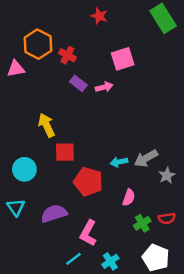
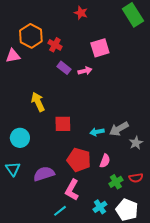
red square: (65, 152) -> (63, 124), moved
red pentagon: (88, 182) -> (79, 160), moved
cyan cross: (110, 261) -> (100, 207), moved

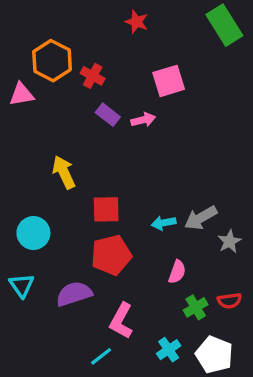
red pentagon: (79, 160) -> (111, 255), moved, turned -30

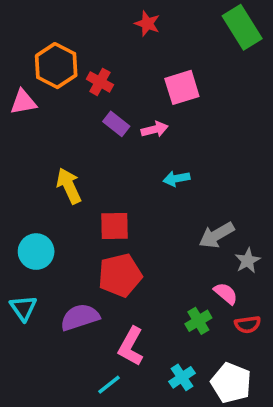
cyan arrow: (164, 223) -> (176, 179), moved
pink semicircle: (177, 272) -> (226, 293), moved, turned -70
green cross: (196, 307) -> (198, 321), moved

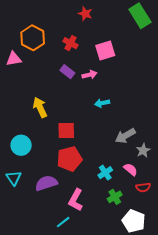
red cross: (100, 82) -> (71, 43), moved
green cross: (198, 321) -> (115, 197), moved
cyan cross: (182, 377) -> (105, 173), moved

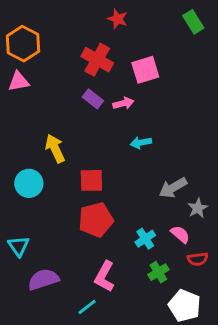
green rectangle: (140, 16) -> (193, 22), size x0.7
orange hexagon: (33, 38) -> (23, 44), moved
red cross: (71, 43) -> (97, 60), size x1.5
cyan circle: (21, 145) -> (29, 183), moved
purple semicircle: (46, 183) -> (43, 279), moved

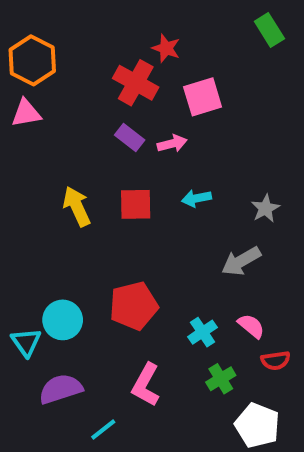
red star: (118, 19) -> (166, 48), moved
red square: (91, 180) -> (136, 204), moved
cyan circle: (29, 183) -> (63, 320), moved
gray star: (198, 208) -> (265, 208), moved
cyan line: (87, 307) -> (103, 429), moved

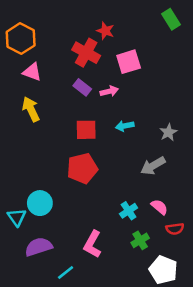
pink triangle: (26, 113) -> (32, 72), moved, turned 30
yellow arrow: (77, 206) -> (31, 109), moved
red pentagon: (134, 306) -> (82, 168), moved

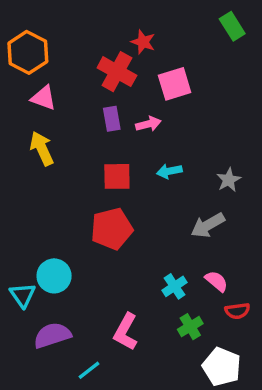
purple rectangle: (82, 87) -> (112, 119), turned 42

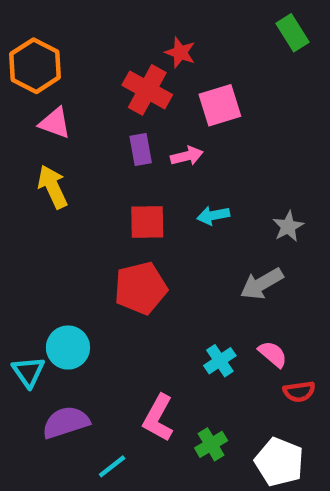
green cross: (190, 327) -> (211, 444), moved

